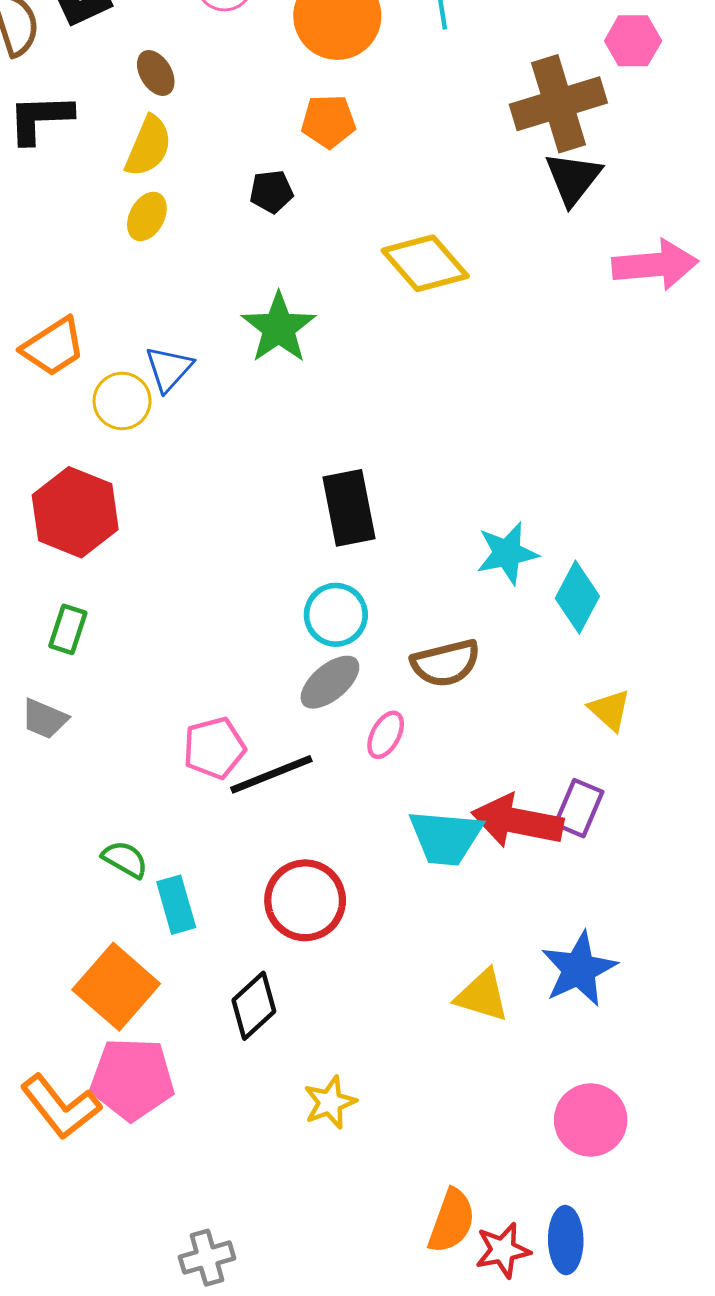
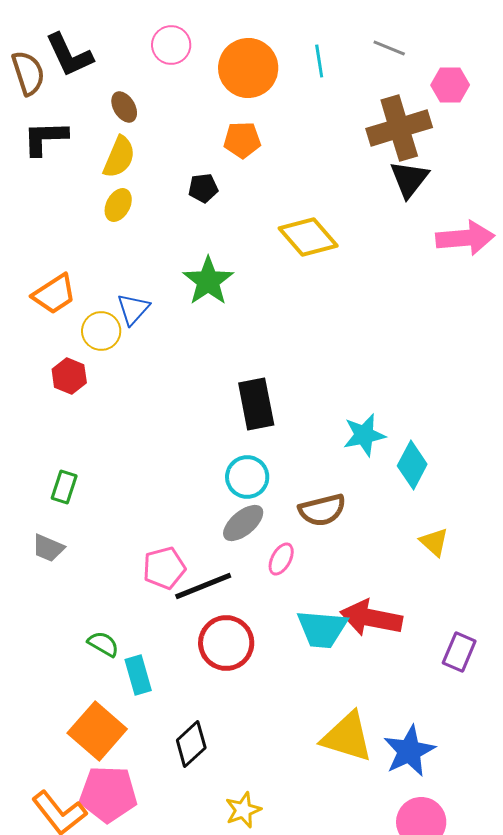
red hexagon: (75, 512) -> (69, 376), moved, size x0.6
purple rectangle: (579, 808) -> (459, 652), moved
red circle: (305, 900) -> (226, 643), moved
blue star: (579, 969) -> (409, 751), moved
yellow triangle: (482, 995) -> (347, 737), size x1.4

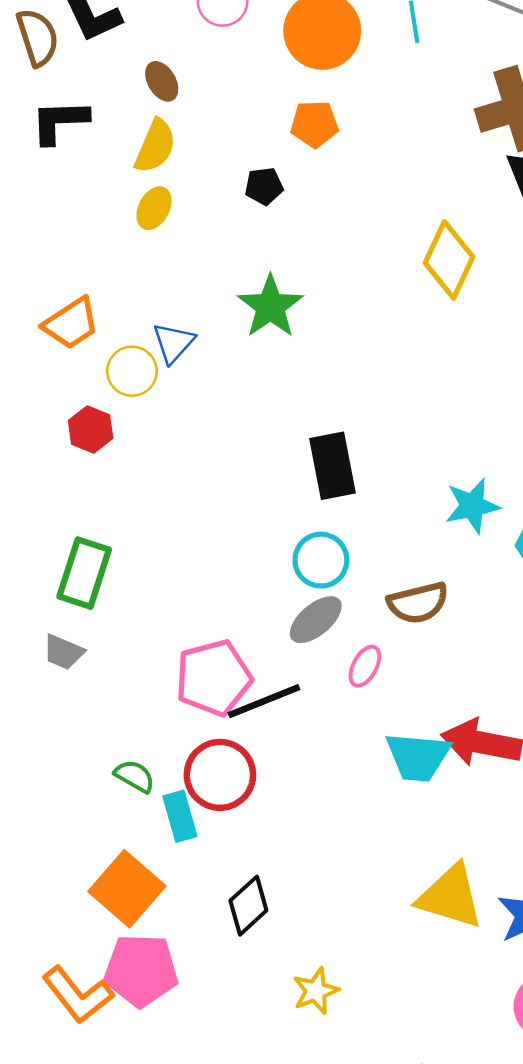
yellow diamond: (308, 237) -> (449, 260), moved, turned 66
green rectangle: (64, 487) -> (84, 573), size x1.6
pink pentagon: (164, 568) -> (213, 678), size x1.4
red circle: (226, 643) -> (220, 775), moved

